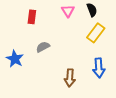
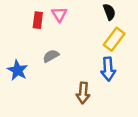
pink triangle: (68, 11) -> (59, 14), moved
blue arrow: (99, 68) -> (108, 69), moved

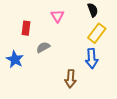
pink triangle: (59, 14) -> (57, 16), moved
red rectangle: (38, 20) -> (26, 28), moved

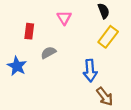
blue arrow: (92, 58) -> (90, 71), moved
brown arrow: (70, 79) -> (105, 96), moved, turned -42

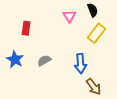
pink triangle: (64, 18) -> (69, 16), moved
gray semicircle: (48, 53) -> (44, 60), moved

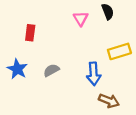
yellow rectangle: (97, 33) -> (119, 51), moved, turned 36
brown arrow: (94, 87) -> (109, 101), turned -30

